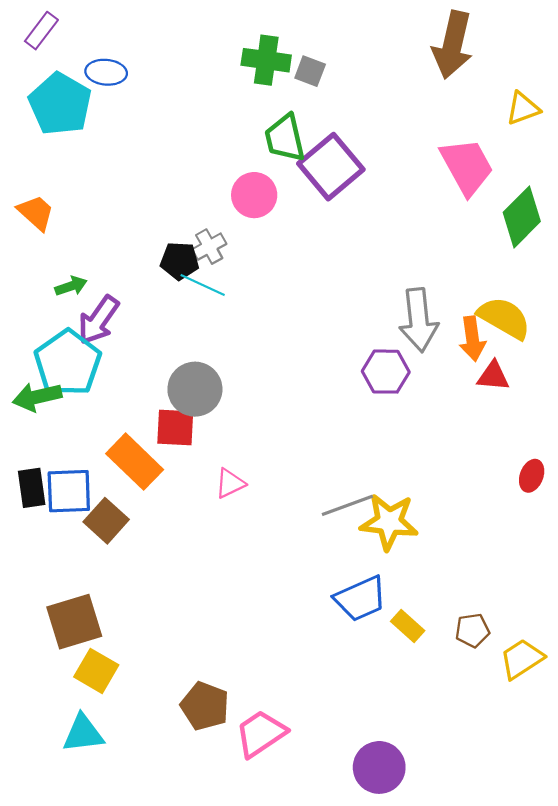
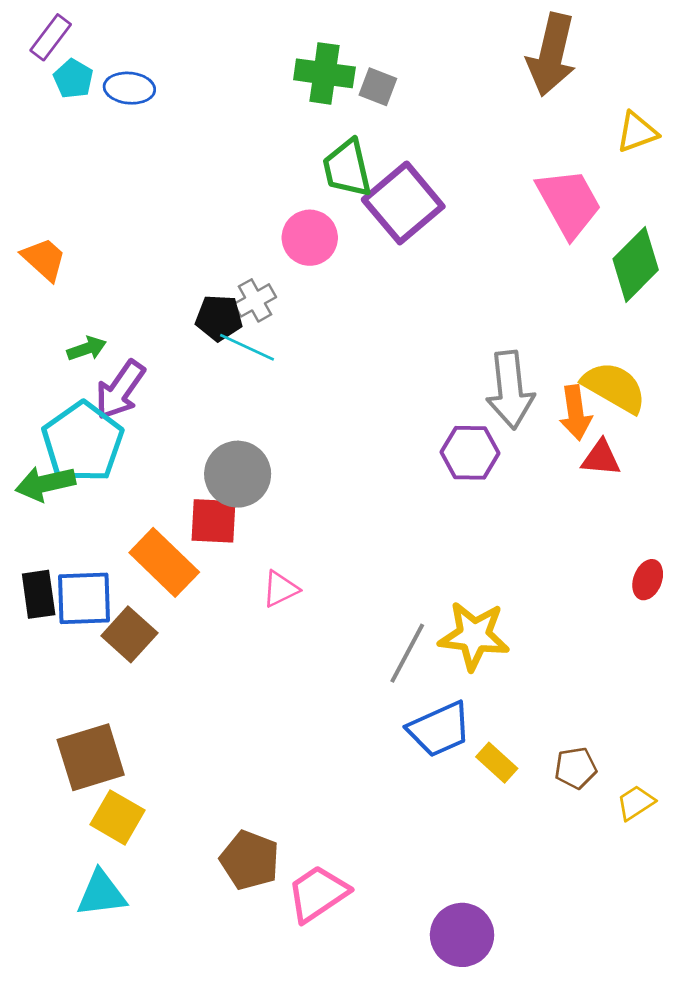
cyan pentagon: (60, 104) -> (73, 79), moved, size x0.5
gray line: (347, 505) -> (407, 653), moved, turned -42
yellow trapezoid: (522, 659) -> (636, 803), size x0.7

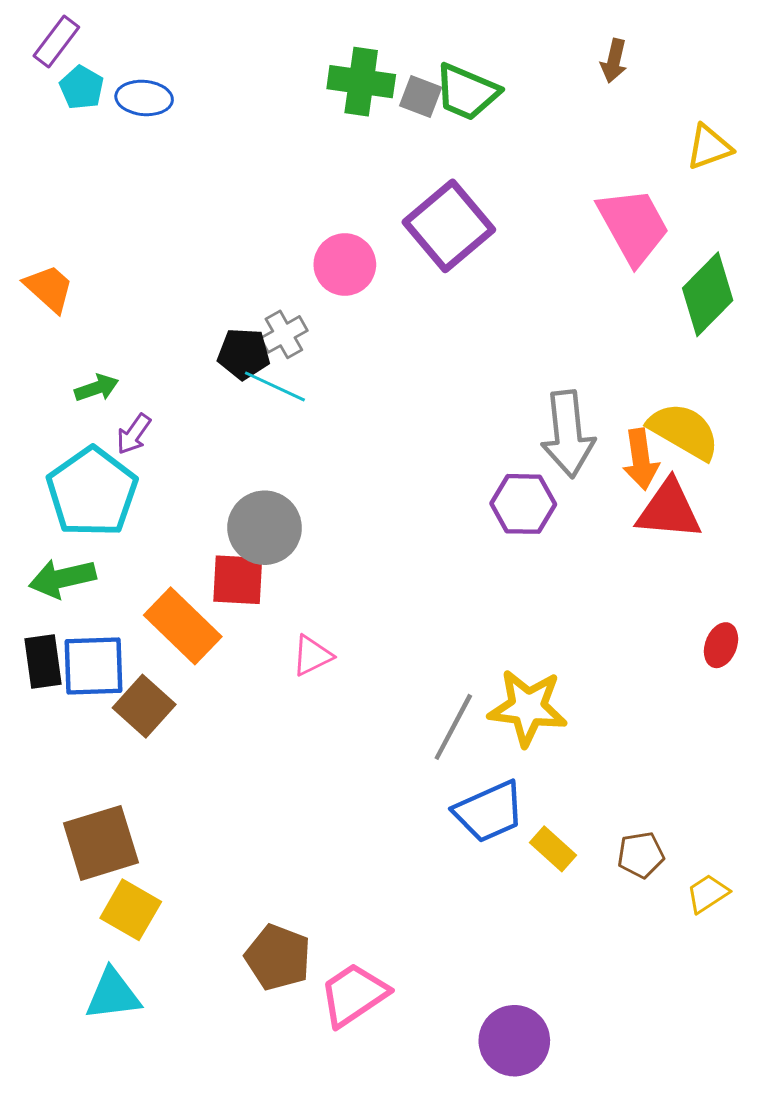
brown arrow: (552, 55) -> (614, 61), size x0.5
green trapezoid: (347, 168) -> (467, 92), moved, turned -54
purple arrow: (120, 390) -> (134, 434), size x0.6
red triangle: (601, 458) -> (669, 510), size x1.5
green arrow: (45, 483) -> (62, 578), moved

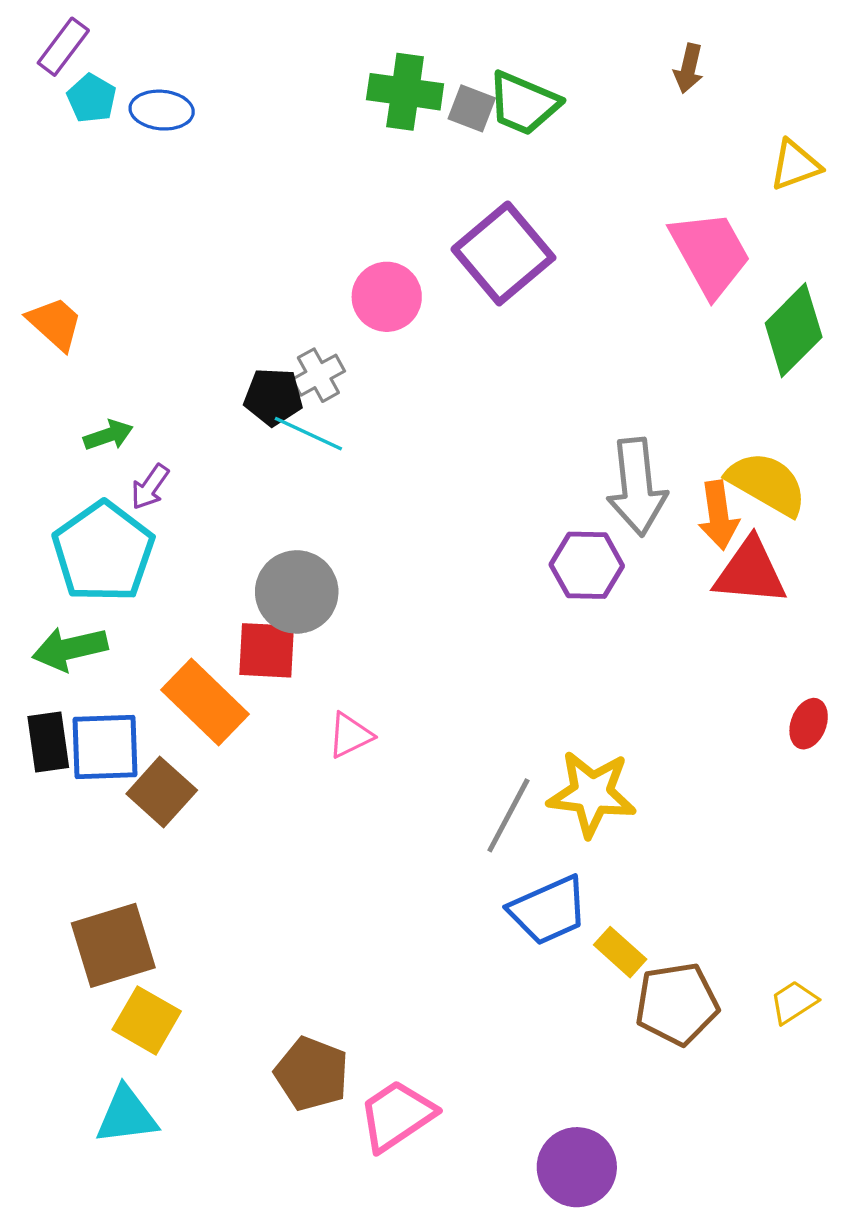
brown pentagon: (641, 855) -> (677, 1004), moved, size x1.6

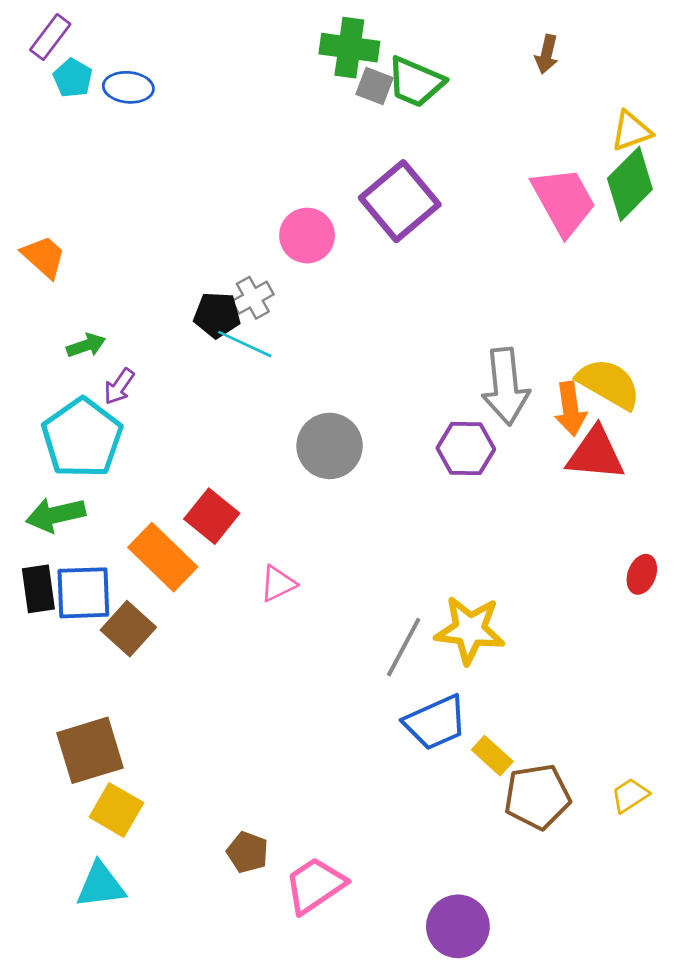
green cross: (405, 92) -> (349, 48), moved
green diamond: (794, 330) -> (630, 184), moved
gray circle: (297, 592) -> (330, 446), moved
red square: (267, 650) -> (212, 516), turned 36
brown pentagon: (312, 1074) -> (247, 852), size x0.7

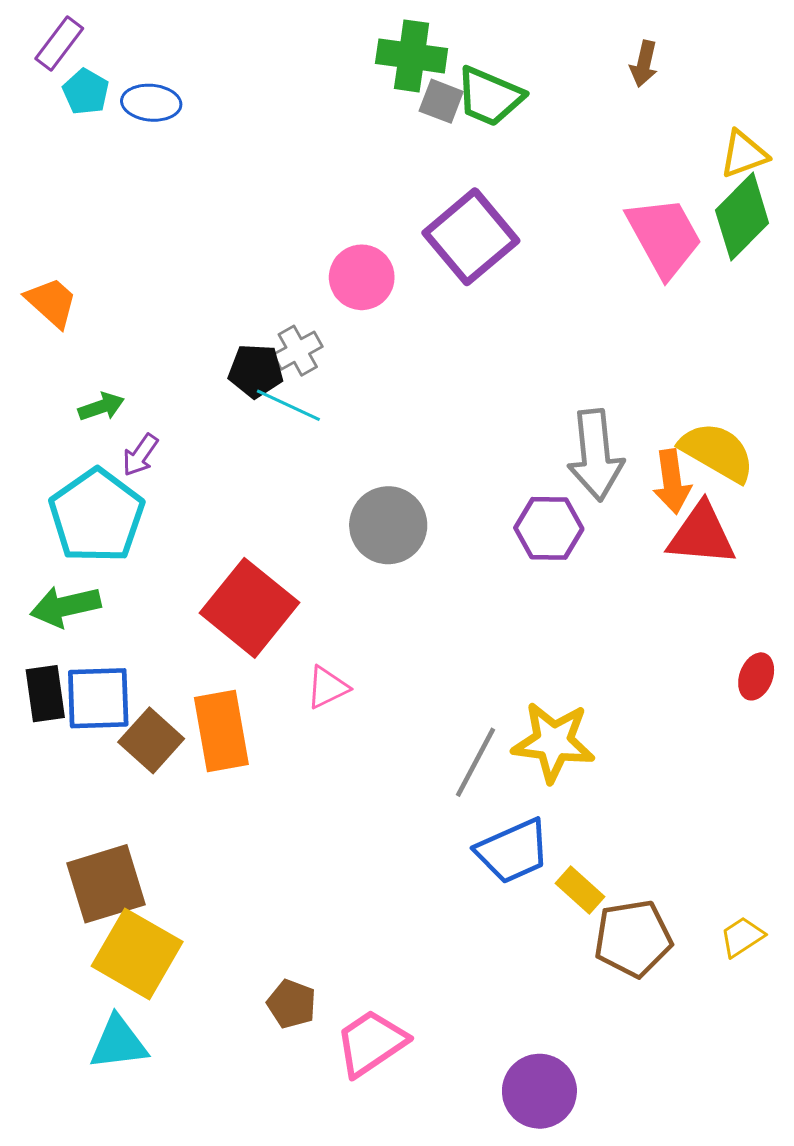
red square: (212, 516) -> (249, 608), size x1.5
orange rectangle: (163, 557) -> (221, 731), moved, turned 36
yellow square: (116, 810) -> (137, 954), size x1.4

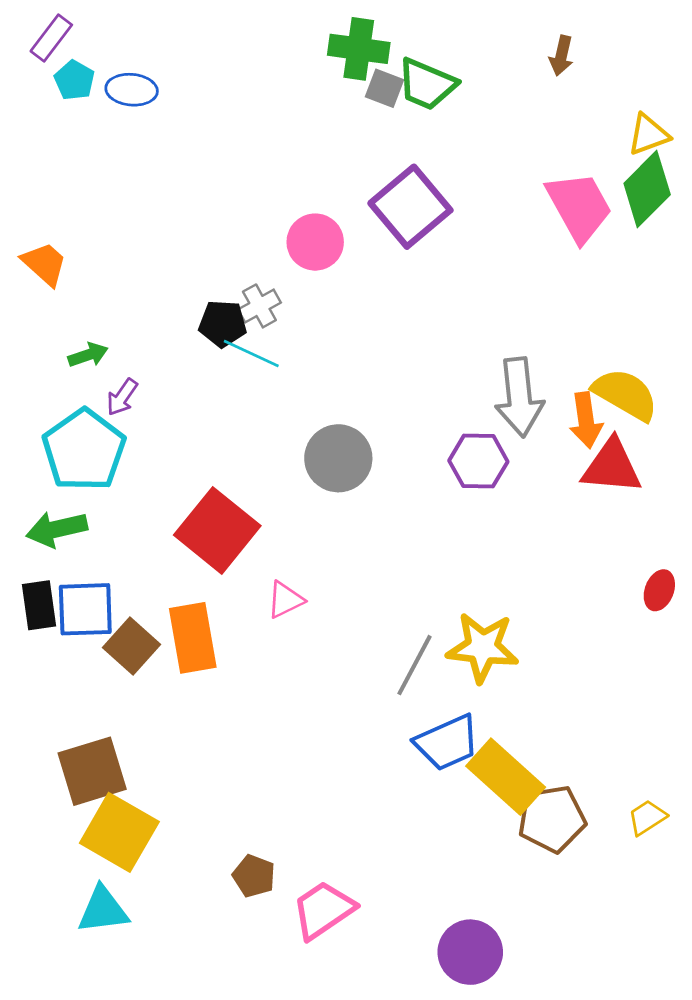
yellow rectangle: (580, 890) -> (506, 777), size x1.8

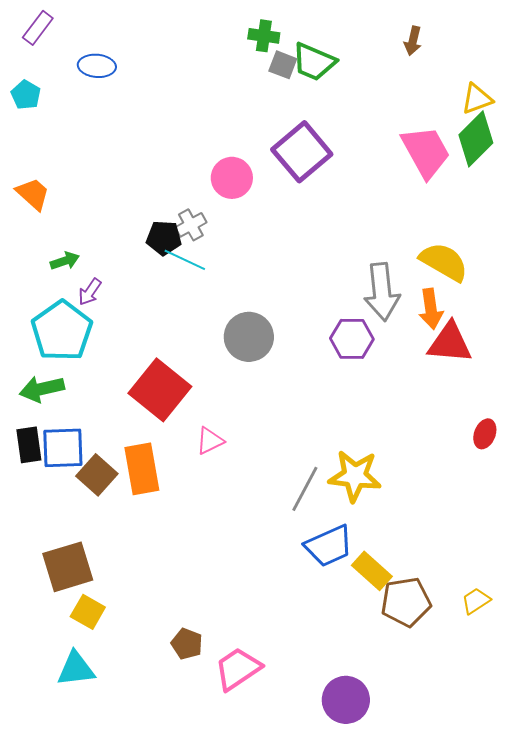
green cross: (359, 49) -> (264, 36), size x0.7
cyan pentagon: (74, 80) -> (26, 95), moved
yellow semicircle: (625, 394) -> (444, 262), moved
yellow rectangle: (506, 777) -> (372, 571), size x0.7
yellow square: (119, 832) -> (88, 612), size x0.6

